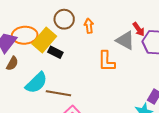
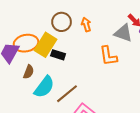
brown semicircle: (12, 63) -> (29, 72), moved
brown line: (58, 93) -> (67, 94), turned -40

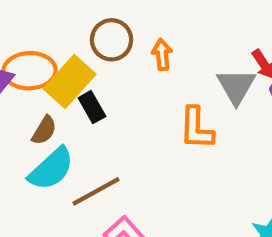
gray triangle: (123, 33) -> (236, 86), turned 30
black rectangle: (58, 55) -> (92, 107), turned 32
brown semicircle: (29, 72) -> (44, 130), moved

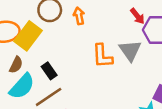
gray triangle: (236, 86) -> (130, 50), moved
black rectangle: (92, 107) -> (49, 71), moved

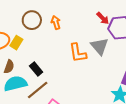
yellow rectangle: (28, 36) -> (16, 43), size x0.6
cyan semicircle: (22, 86) -> (15, 84), turned -140

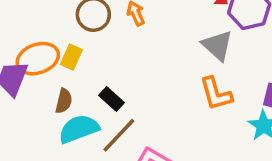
orange L-shape: (78, 53) -> (216, 94), moved

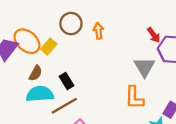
orange ellipse: (38, 59) -> (27, 41), turned 44

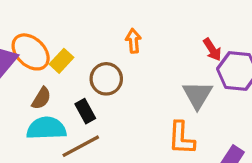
brown circle: (71, 24) -> (106, 79), moved

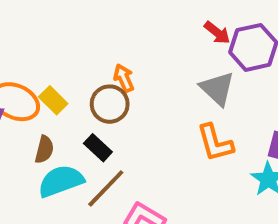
orange arrow: (133, 41) -> (124, 78), moved
yellow rectangle: (62, 61) -> (53, 100), turned -70

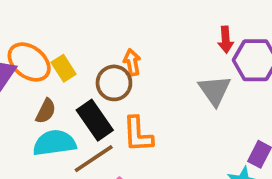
red arrow: (217, 33) -> (226, 40), turned 35
orange L-shape: (215, 143) -> (138, 134), moved
black rectangle: (98, 148) -> (95, 120), size x1.5

